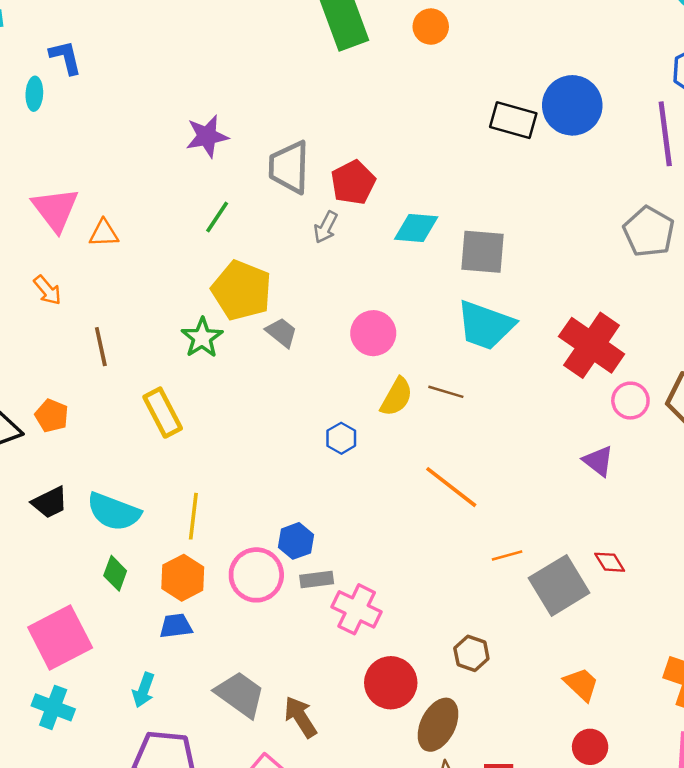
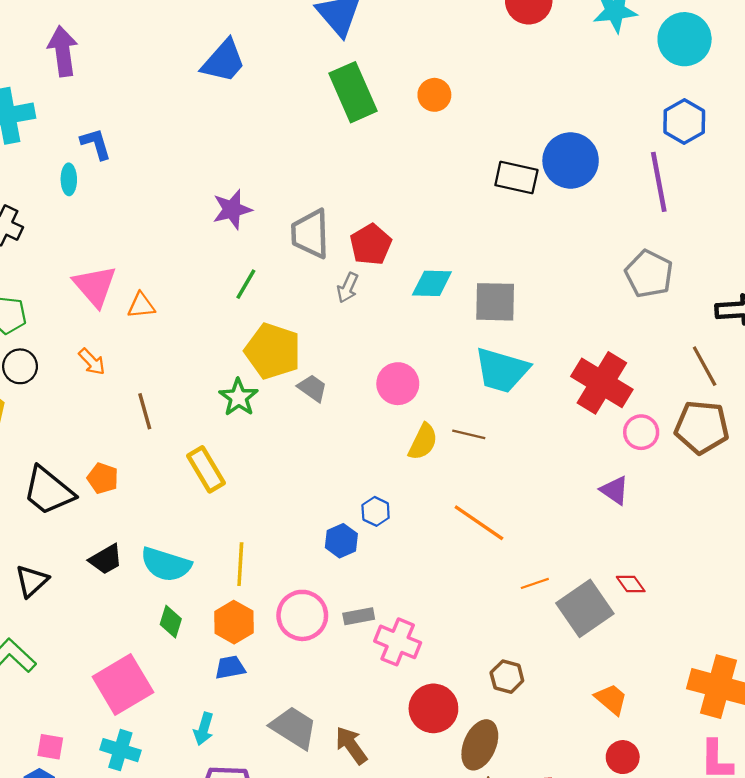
blue hexagon: (341, 438) -> (376, 511), moved
blue hexagon: (296, 541) -> (341, 541), moved

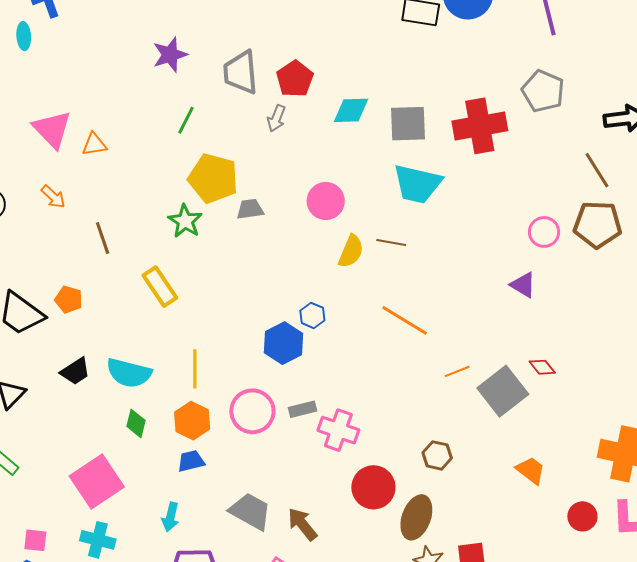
red cross: (602, 383) -> (480, 126), moved, turned -38
gray trapezoid: (312, 388) -> (250, 209), turned -40
blue hexagon: (341, 541) -> (283, 343), size x1.4
red circle: (623, 757) -> (582, 516), moved

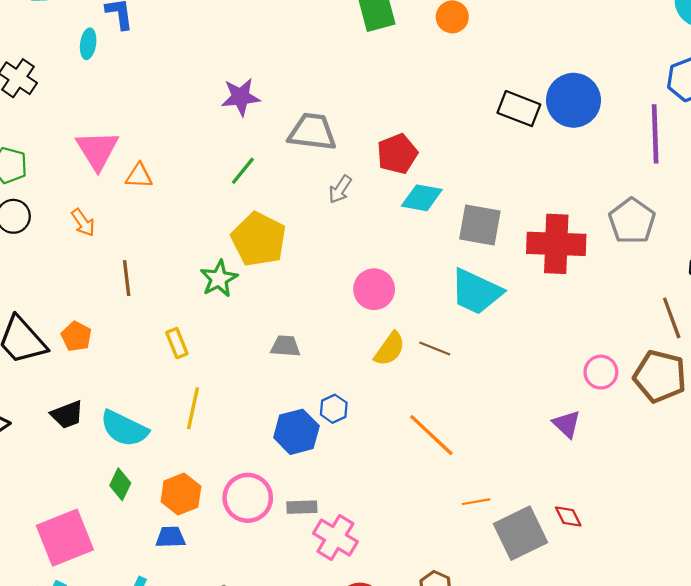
gray trapezoid: (241, 72) -> (312, 132), turned 90
red pentagon: (295, 79) -> (397, 154), moved
gray trapezoid: (250, 209) -> (285, 346), moved
yellow rectangle: (160, 287) -> (177, 343), size x0.7
yellow line: (195, 369) -> (193, 408), moved

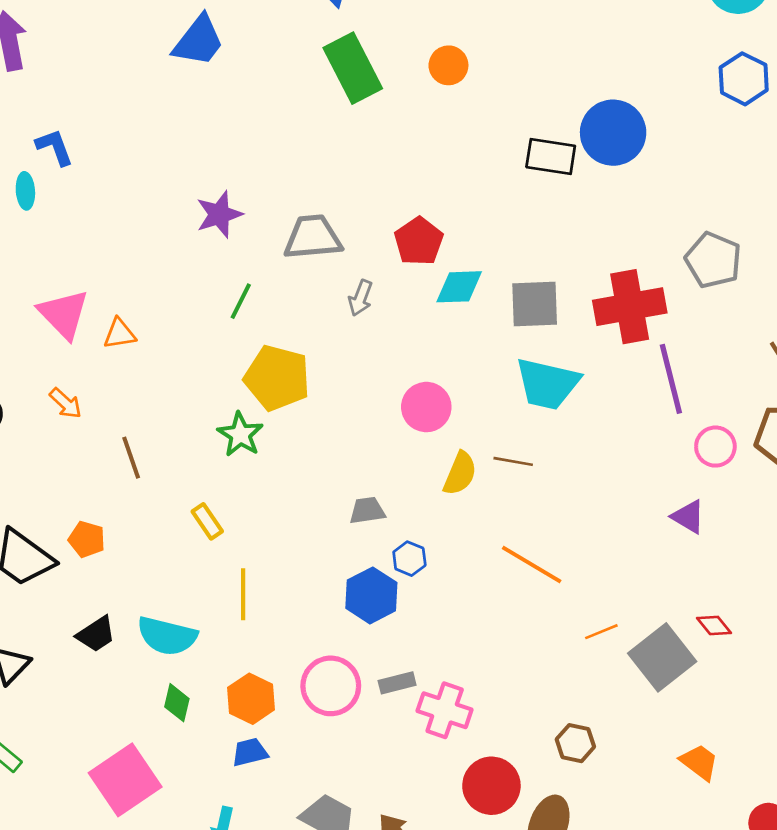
purple line: (655, 134) -> (671, 379), moved
gray trapezoid: (285, 346) -> (367, 511), moved

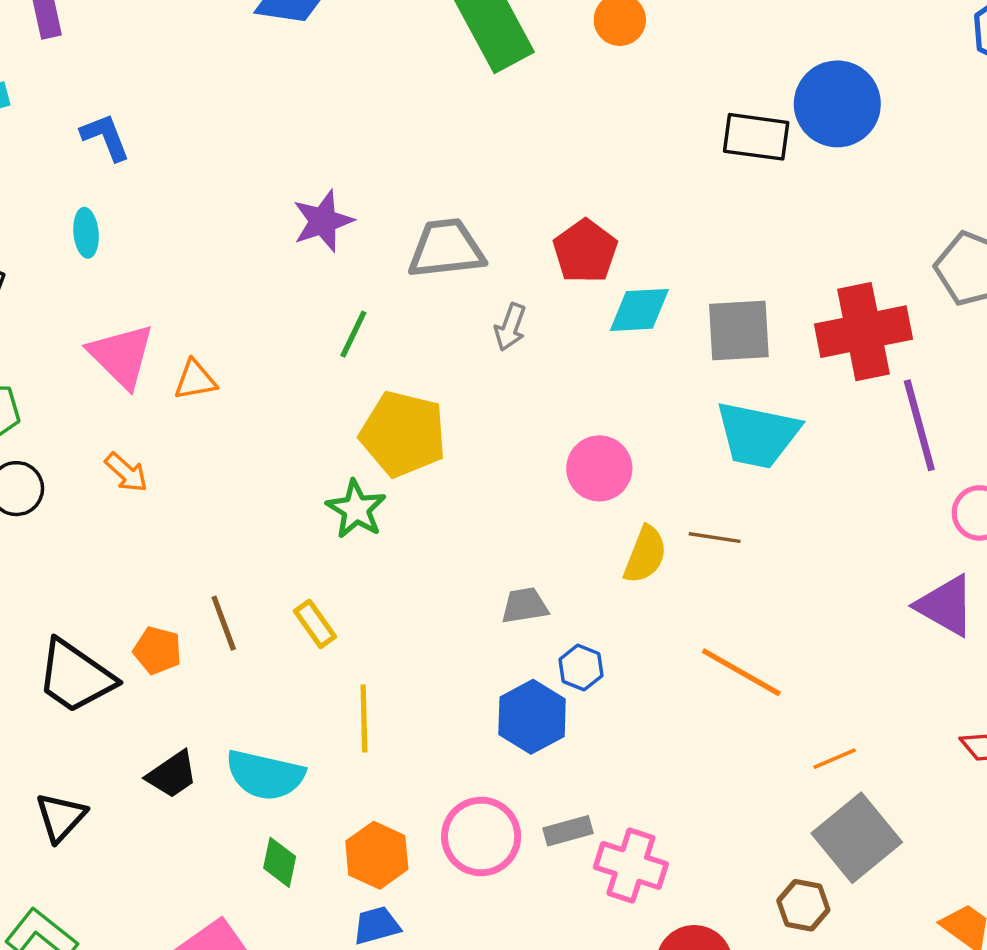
cyan ellipse: (25, 191) -> (86, 233), moved
brown line: (131, 458) -> (224, 623), moved
purple triangle: (688, 517) -> (946, 606), size x1.4
gray square: (662, 657) -> (857, 838), moved

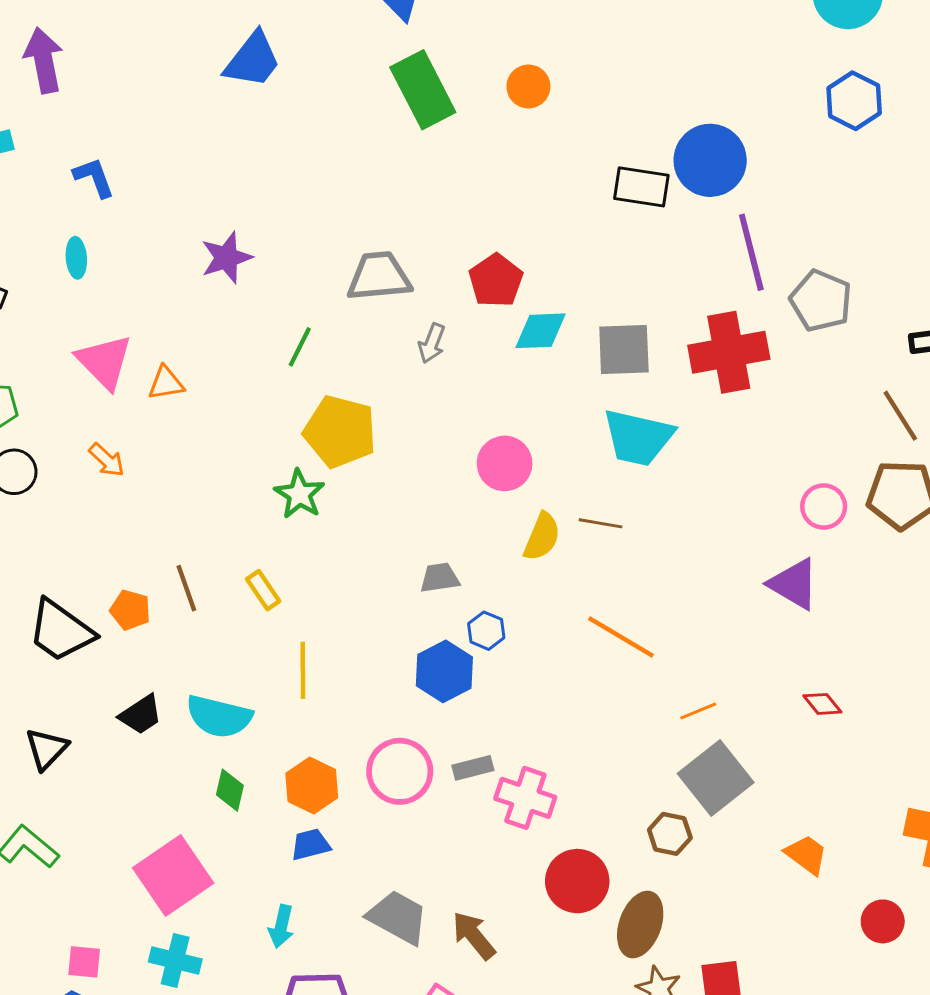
purple star: (323, 221) -> (226, 258), moved
purple line: (919, 425) -> (751, 252), moved

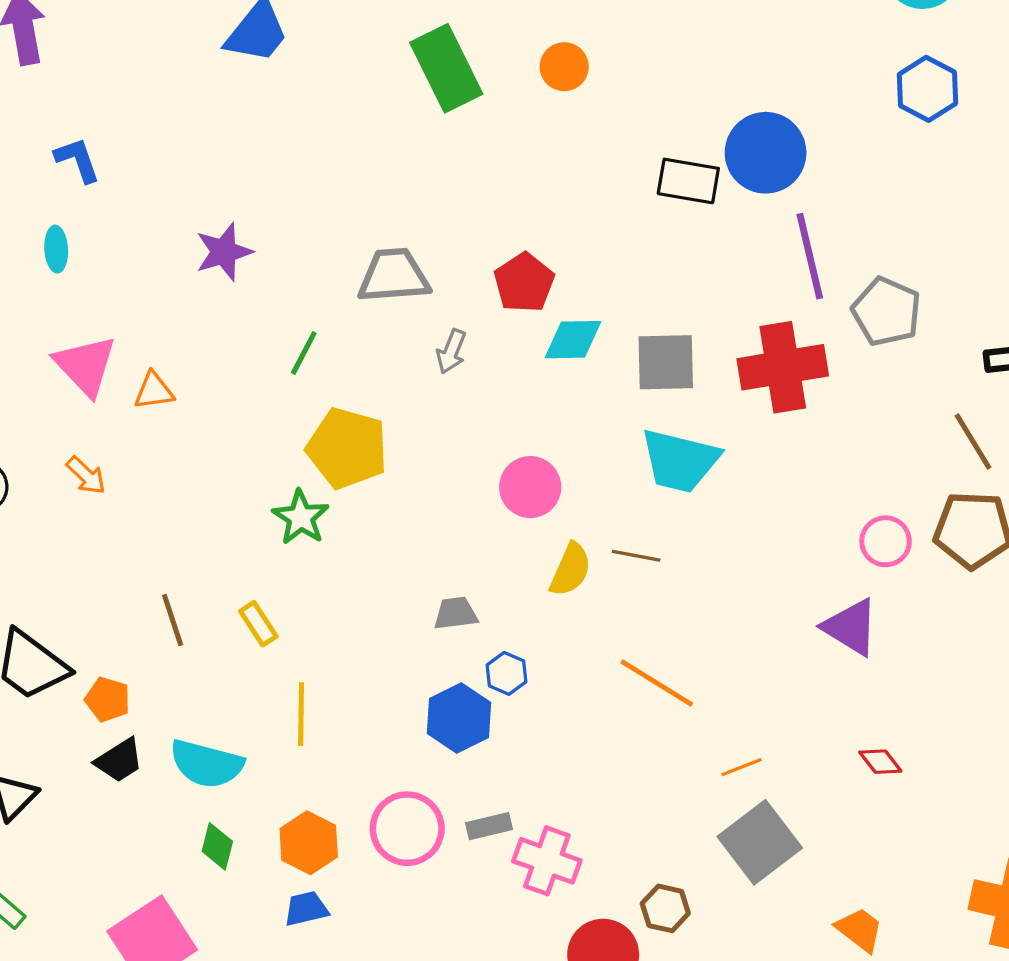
orange pentagon: (130, 610) -> (108, 699), moved
brown hexagon: (670, 834) -> (665, 908), moved

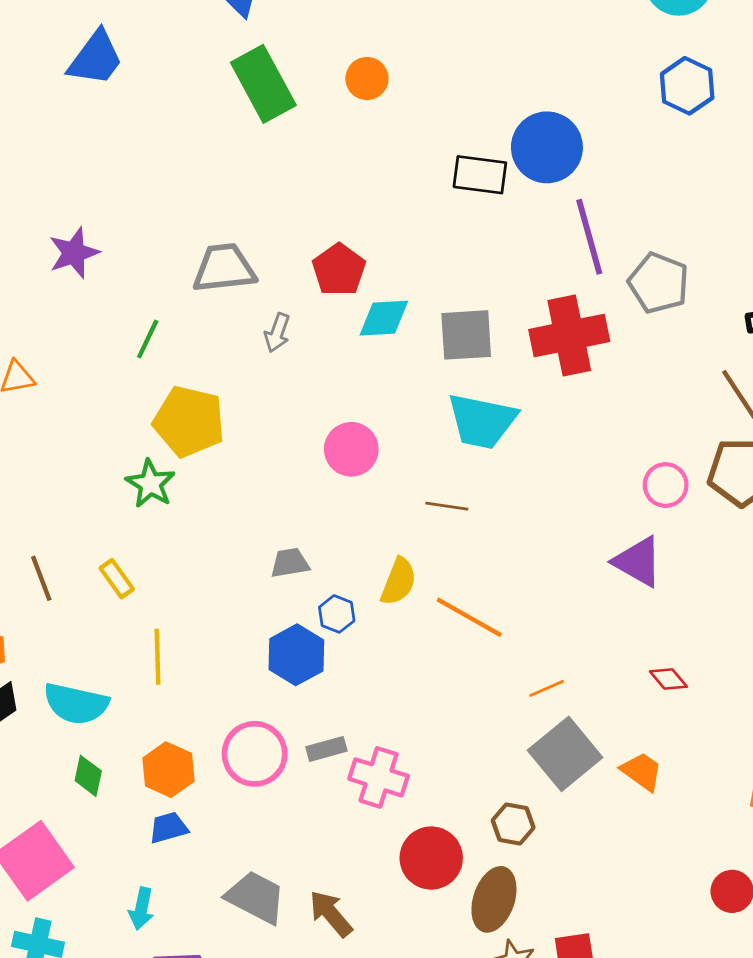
yellow semicircle: (570, 570) -> (399, 581), moved
brown hexagon: (665, 908) -> (513, 824), moved
orange trapezoid: (860, 930) -> (642, 771), moved

